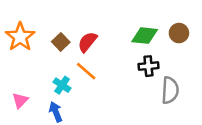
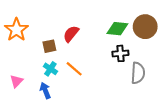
brown circle: (179, 33) -> (145, 27), size x1.5
brown square: (61, 42) -> (49, 46), moved, turned 32
orange line: (86, 71) -> (74, 69), moved

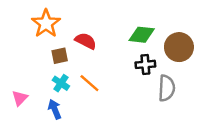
brown circle: (145, 27) -> (179, 47), moved
orange star: (16, 30) -> (46, 23), moved
red semicircle: (71, 34) -> (86, 41), turned 78

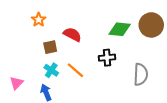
orange star: (46, 23) -> (39, 20), size x0.6
brown circle: (179, 47) -> (151, 25), moved
black cross: (145, 64) -> (107, 58), moved

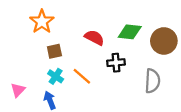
orange star: (39, 20) -> (42, 22), size x1.5
brown circle: (151, 25) -> (164, 41), moved
red semicircle: (72, 34) -> (94, 38), moved

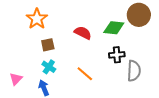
brown circle: (164, 41) -> (139, 15), moved
black cross: (116, 63) -> (117, 55), moved
orange line: (82, 76) -> (85, 74), moved

